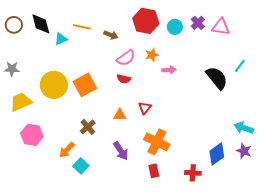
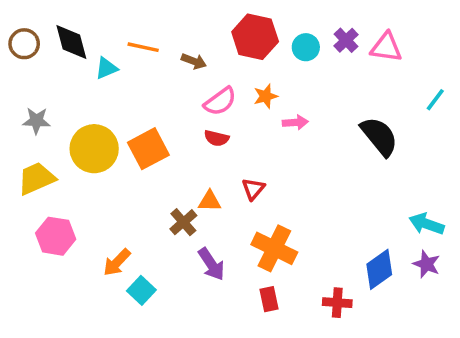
cyan line: (240, 66) -> (435, 100), moved
gray star: (12, 69) -> (36, 121), moved
brown cross: (88, 127) -> (183, 222), moved

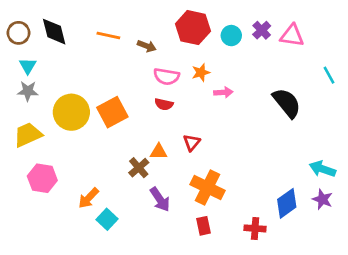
cyan triangle: (106, 68) -> (28, 66), moved, turned -36
cyan line: (435, 100) -> (329, 75), turned -66
pink semicircle: (220, 101) -> (167, 76), turned 45

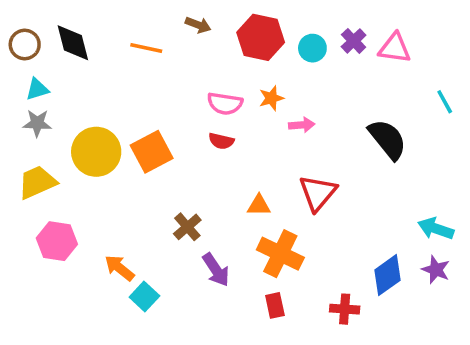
brown arrow: (147, 46) -> (198, 25), moved
cyan triangle: (28, 66) -> (37, 89), turned 42
red triangle: (192, 143) -> (318, 193), moved, size x1.6
orange triangle: (159, 152) -> (259, 205), moved
orange arrow: (89, 198) -> (119, 268), turned 85

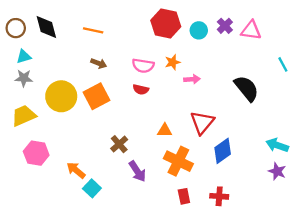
brown arrow: (198, 25) -> (99, 63), moved
blue diamond: (388, 275) -> (223, 151), moved
red rectangle: (275, 305) -> (184, 196), moved

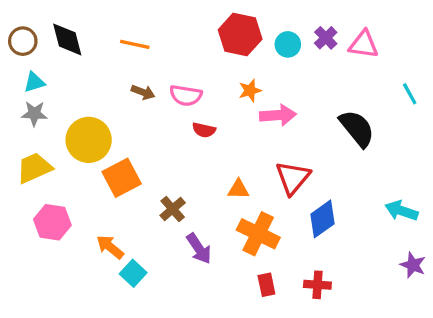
pink semicircle: (143, 66) -> (186, 95), moved
pink arrow: (192, 79) -> (278, 115), size x1.5
orange square: (96, 96) -> (122, 178), moved
purple star: (277, 171) -> (413, 265), moved

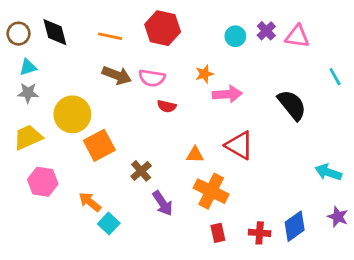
red hexagon: (240, 35) -> (163, 28), moved
brown arrow: (143, 92) -> (117, 75), size x1.5
red triangle: (293, 178) -> (239, 145), turned -40
blue diamond: (322, 219) -> (295, 226), moved

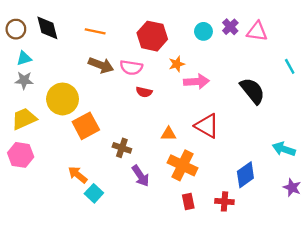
red hexagon: (163, 28) -> (152, 36), moved
brown cross: (141, 171) -> (122, 148), turned -30
pink hexagon: (43, 182) -> (21, 155), moved
blue diamond: (295, 226) -> (245, 175), moved

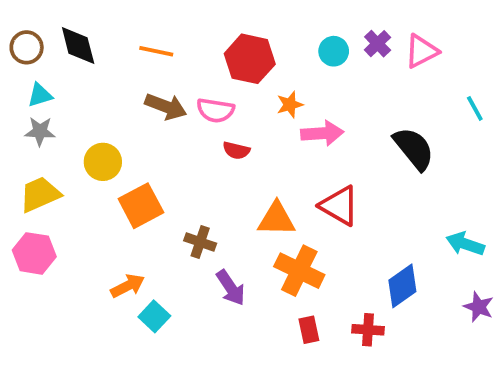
pink triangle: (257, 31) -> (421, 51), turned -35
yellow circle: (63, 99) -> (103, 162), size x0.7
orange triangle: (169, 134) -> (276, 219), size x1.5
orange arrow: (78, 175) -> (128, 286), turned 114

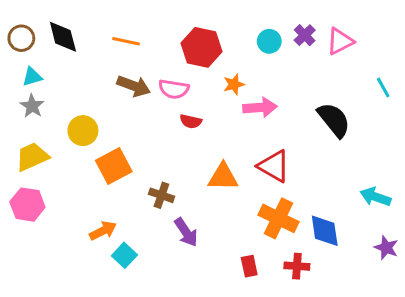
gray star: (40, 131) -> (32, 106), turned 30
orange cross: (299, 271) -> (278, 218), moved
blue diamond: (402, 286) -> (325, 231), turned -63

